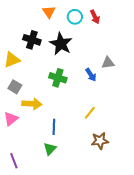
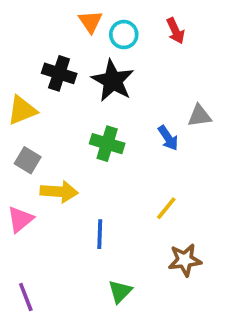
cyan circle: (75, 17) -> (124, 35), moved
green triangle: (50, 149) -> (120, 291), moved

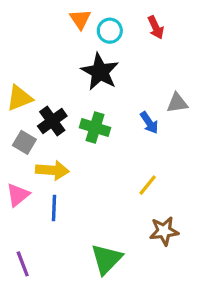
black cross: (59, 73) -> (52, 121), moved, turned 36
blue line: (100, 234) -> (54, 208), moved
green triangle: (120, 291) -> (107, 259), size x1.5

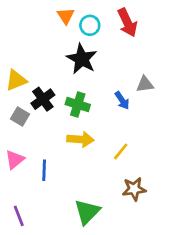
red arrow: (156, 27) -> (127, 23), size x1.5
yellow arrow: (52, 170) -> (80, 139), moved

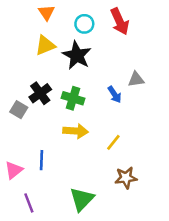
orange triangle: (66, 16) -> (47, 13), moved
yellow triangle: (16, 80) -> (45, 45), moved
pink triangle: (15, 159) -> (14, 170), moved
purple line: (19, 216) -> (29, 203), moved

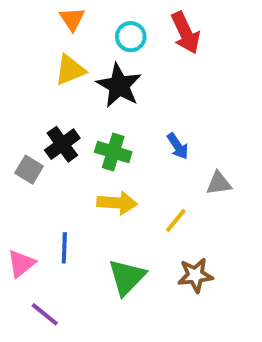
gray triangle: (136, 79) -> (219, 183), moved
green triangle: (82, 199) -> (127, 277), moved
purple line: (29, 203) -> (45, 314), turned -30

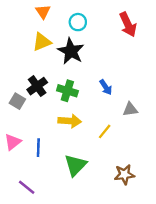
red arrow: (186, 33) -> (128, 24), moved
pink triangle: (21, 264) -> (13, 142), moved
brown star: (195, 275) -> (124, 174), moved

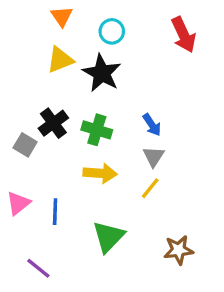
gray triangle: (130, 109) -> (153, 157), moved, turned -49

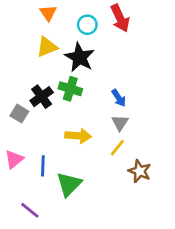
red arrow: (184, 35) -> (120, 18), moved
green cross: (97, 130) -> (70, 89), moved
green triangle: (108, 237) -> (69, 184), moved
brown star: (179, 250) -> (140, 171), moved, turned 30

